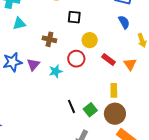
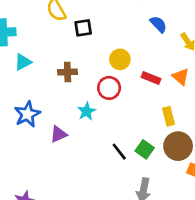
black square: (74, 17) -> (83, 28), moved
purple triangle: (33, 65) -> (59, 134), moved, turned 40

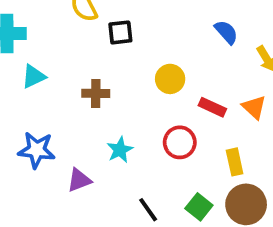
red circle: (109, 88) -> (180, 142), moved
blue star: (27, 114) -> (37, 150), turned 30
black line: (119, 152) -> (148, 210), moved

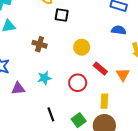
blue semicircle: (226, 32) -> (119, 30), turned -56

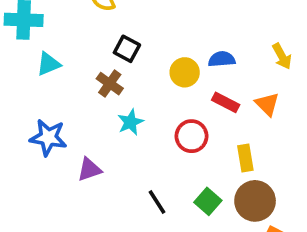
black square: (62, 15) -> (127, 49), moved, turned 32
blue semicircle: (119, 30) -> (222, 59), moved
brown cross: (40, 44) -> (110, 84), turned 32
cyan star: (44, 78) -> (130, 122), moved

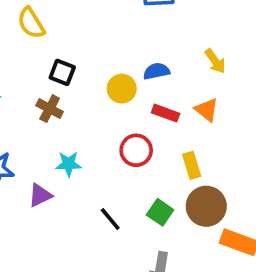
cyan star: (130, 122) -> (69, 164), moved, turned 30

